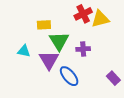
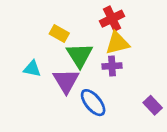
yellow triangle: (100, 19) -> (117, 43), moved
yellow rectangle: (44, 25) -> (59, 34), turned 32

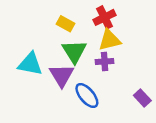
yellow rectangle: (59, 34) -> (65, 24), moved
cyan triangle: (32, 69) -> (30, 64), size x1.5

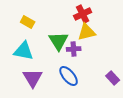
yellow rectangle: (65, 24) -> (28, 22), moved
purple cross: (105, 62) -> (74, 49), moved
purple triangle: (62, 75) -> (33, 78), moved

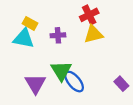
green triangle: (59, 41) -> (61, 71), moved
purple cross: (74, 49) -> (58, 35), moved
cyan triangle: (24, 51) -> (24, 39), moved

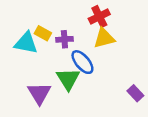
yellow rectangle: (30, 23) -> (43, 33), moved
blue ellipse: (74, 82) -> (82, 62), moved

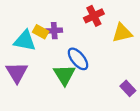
yellow triangle: (104, 38) -> (122, 33), moved
purple cross: (64, 39) -> (54, 31), moved
purple triangle: (39, 93) -> (17, 72), moved

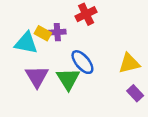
red cross: (94, 16) -> (86, 14), moved
yellow triangle: (122, 33) -> (129, 63), moved
purple triangle: (17, 72) -> (37, 76), moved

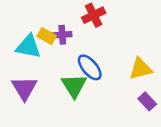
purple triangle: (37, 76) -> (24, 88), moved

